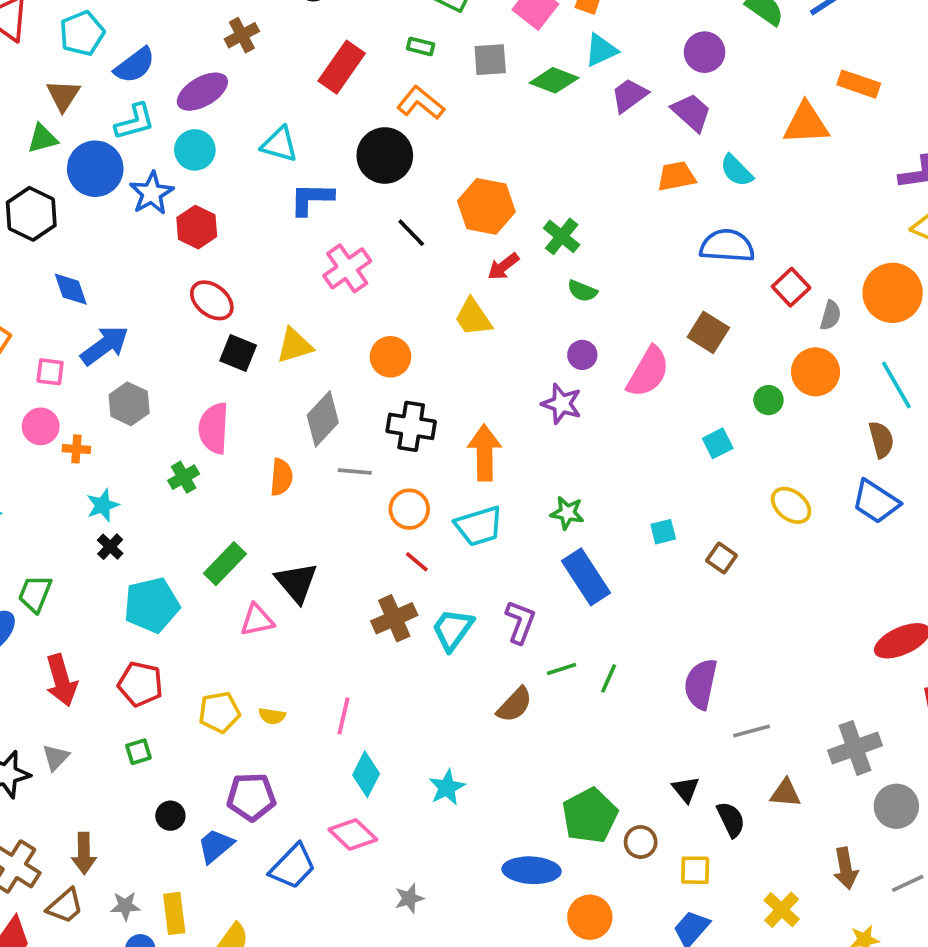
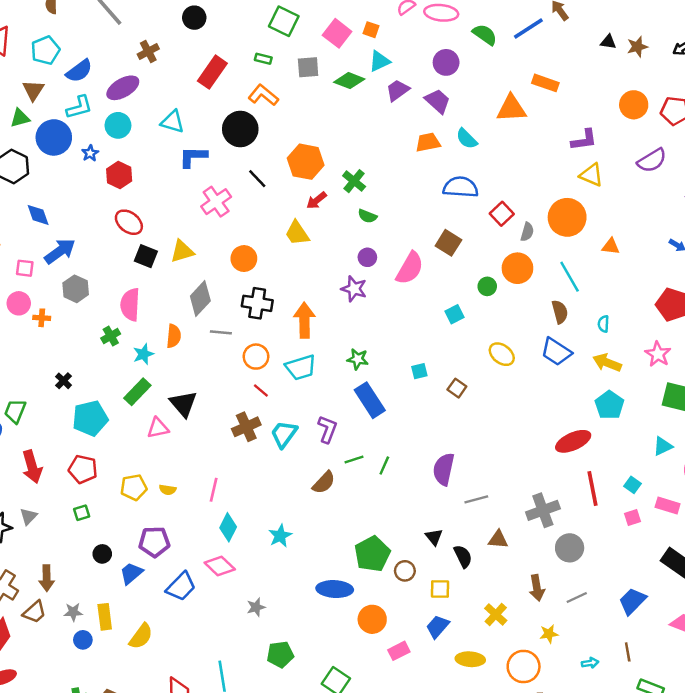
blue star: (152, 193) -> (90, 153), size x0.6
cyan star: (103, 505) -> (143, 354), moved

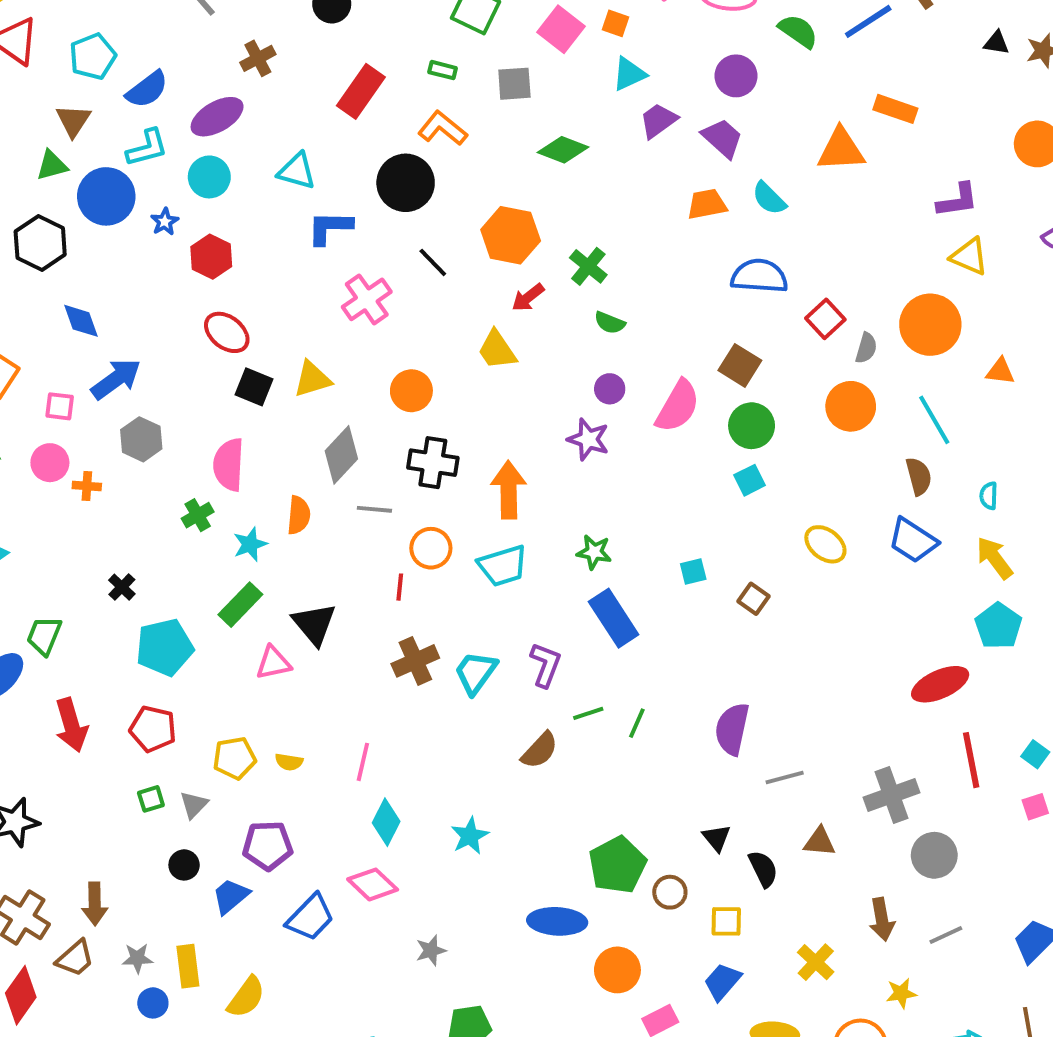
green diamond: (349, 81) -> (563, 150), moved
green circle: (487, 286) -> (752, 426), moved, size x1.5
yellow arrow: (607, 363) -> (994, 558), turned 32
red line: (261, 390) -> (400, 587), moved, turned 56
gray triangle: (28, 516) -> (194, 805), moved

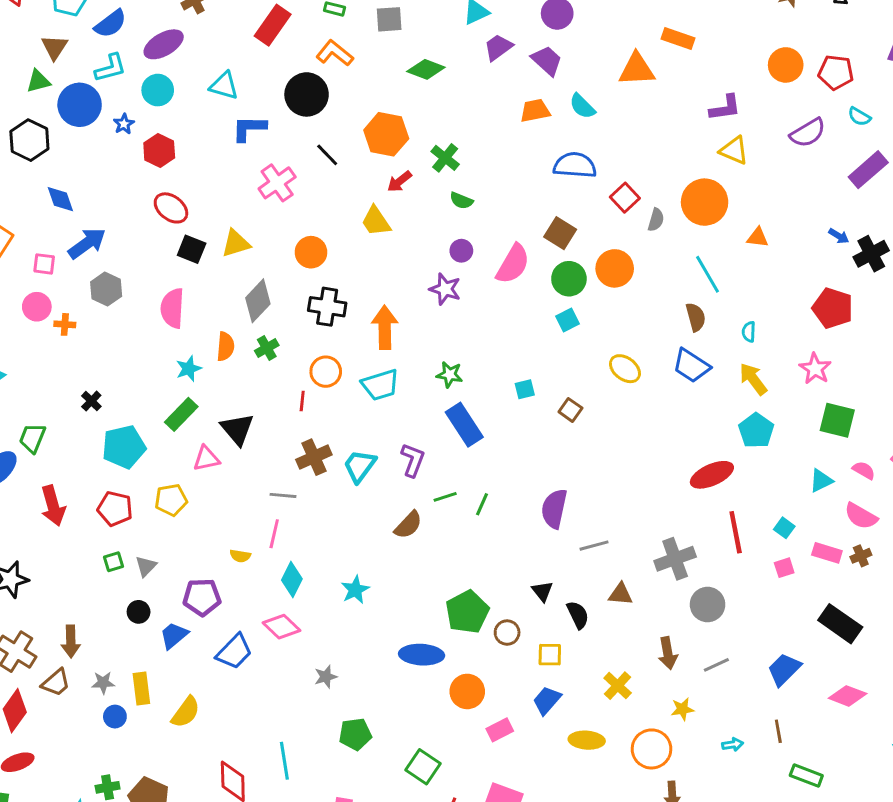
orange circle: (851, 406) -> (615, 268), moved
gray line: (374, 509) -> (283, 495), moved
green cross: (198, 515) -> (267, 348), moved
yellow pentagon: (235, 758) -> (171, 500), moved
yellow semicircle: (289, 762) -> (240, 556), moved

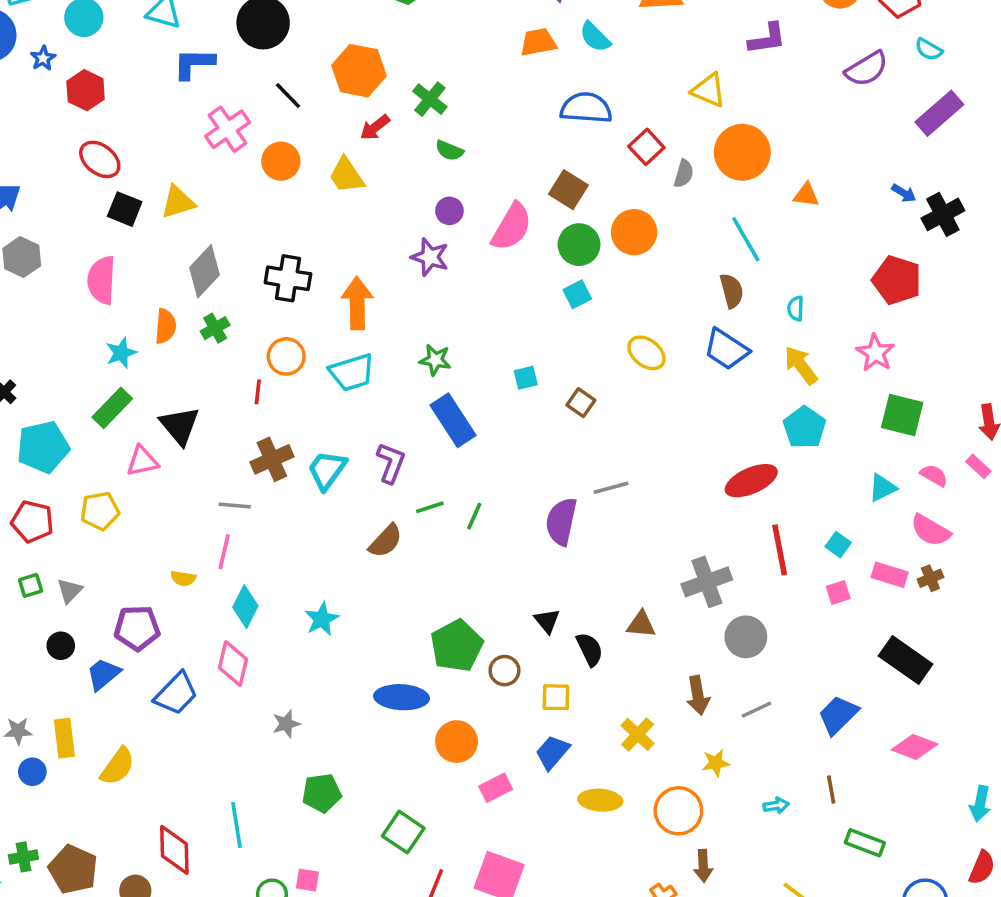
yellow triangle: (734, 150) -> (709, 90), moved
orange circle: (311, 252) -> (281, 161), moved
gray line: (594, 546) -> (611, 488), moved
pink diamond: (282, 627) -> (233, 663), turned 60

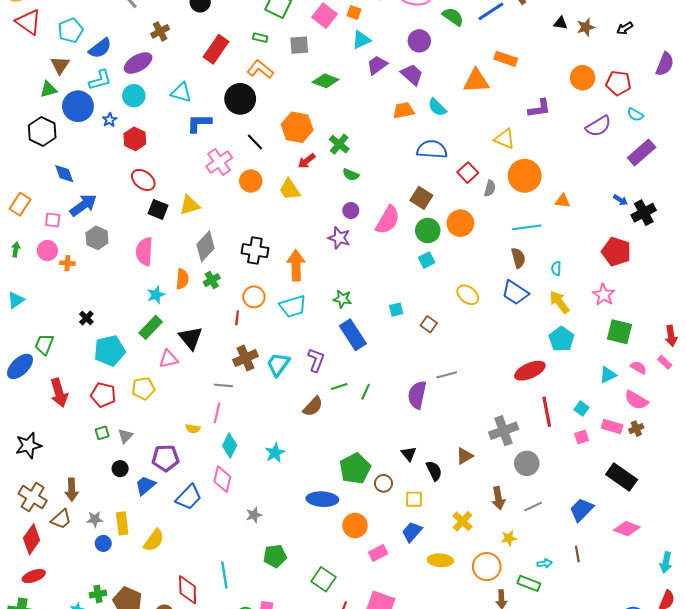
cyan line: (746, 239) -> (527, 227), turned -68
brown triangle: (641, 624) -> (465, 456), turned -36
green rectangle: (865, 843) -> (529, 583), moved

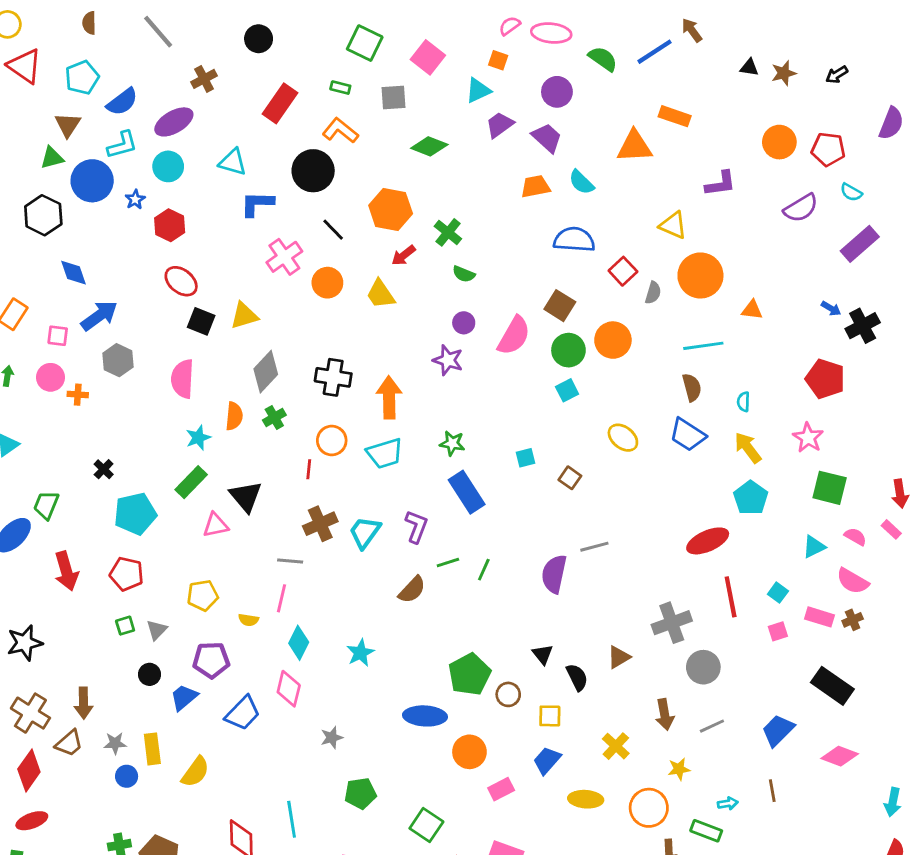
orange square: (354, 12) -> (498, 60), moved
yellow pentagon: (143, 389) -> (203, 595), moved

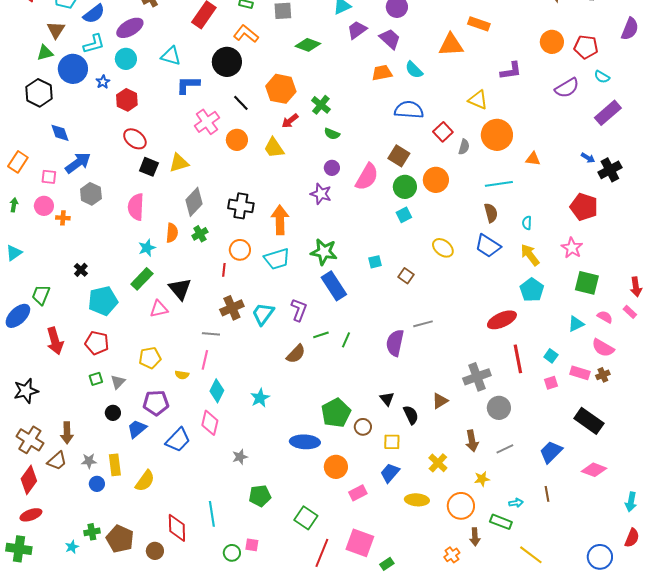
green star: (452, 443) -> (324, 252), size x1.5

